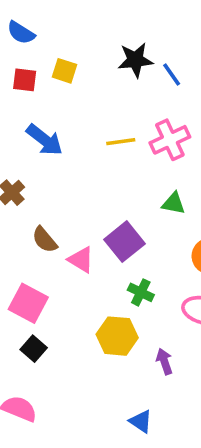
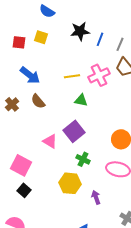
blue semicircle: (21, 33) -> (47, 11), moved
blue line: (172, 74) -> (100, 39), turned 56
green triangle: (174, 203) -> (81, 100), moved
brown semicircle: (45, 240) -> (38, 101), moved

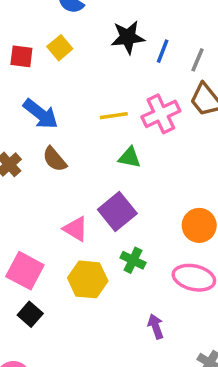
yellow square: (41, 37) -> (60, 48), turned 32
yellow hexagon: (70, 183) -> (88, 279), moved

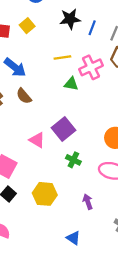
yellow line: (114, 116) -> (62, 57), moved
green triangle: (129, 157) -> (71, 84), moved
yellow hexagon: (88, 279) -> (45, 194), moved

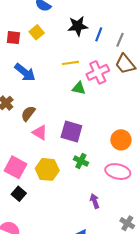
brown semicircle: (24, 96) -> (28, 114), moved, turned 77
purple square: (63, 129) -> (71, 131), turned -35
pink triangle: (37, 140) -> (40, 133), moved
yellow hexagon: (45, 194) -> (47, 169), moved

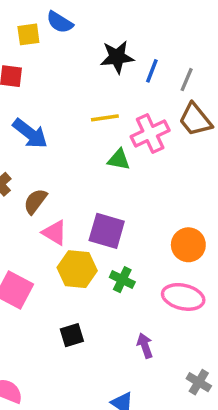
yellow square: (37, 32) -> (28, 34), moved, turned 32
yellow hexagon: (47, 169) -> (77, 269), moved
black square: (19, 194) -> (72, 335), moved, turned 32

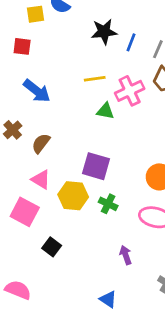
pink triangle: (54, 233) -> (41, 180), moved
black square: (72, 335) -> (52, 247), moved, turned -36

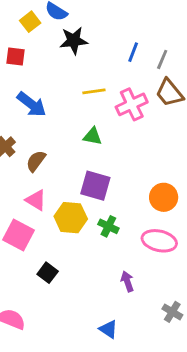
yellow square: (35, 14) -> (30, 22), turned -30
black star: (104, 32) -> (74, 41), moved
green triangle: (105, 111) -> (92, 136), moved

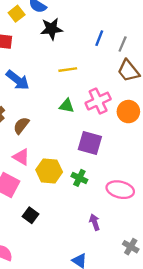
pink cross: (132, 104) -> (98, 101), moved
purple square: (95, 186) -> (90, 143), moved
orange circle: (164, 197) -> (128, 112), moved

